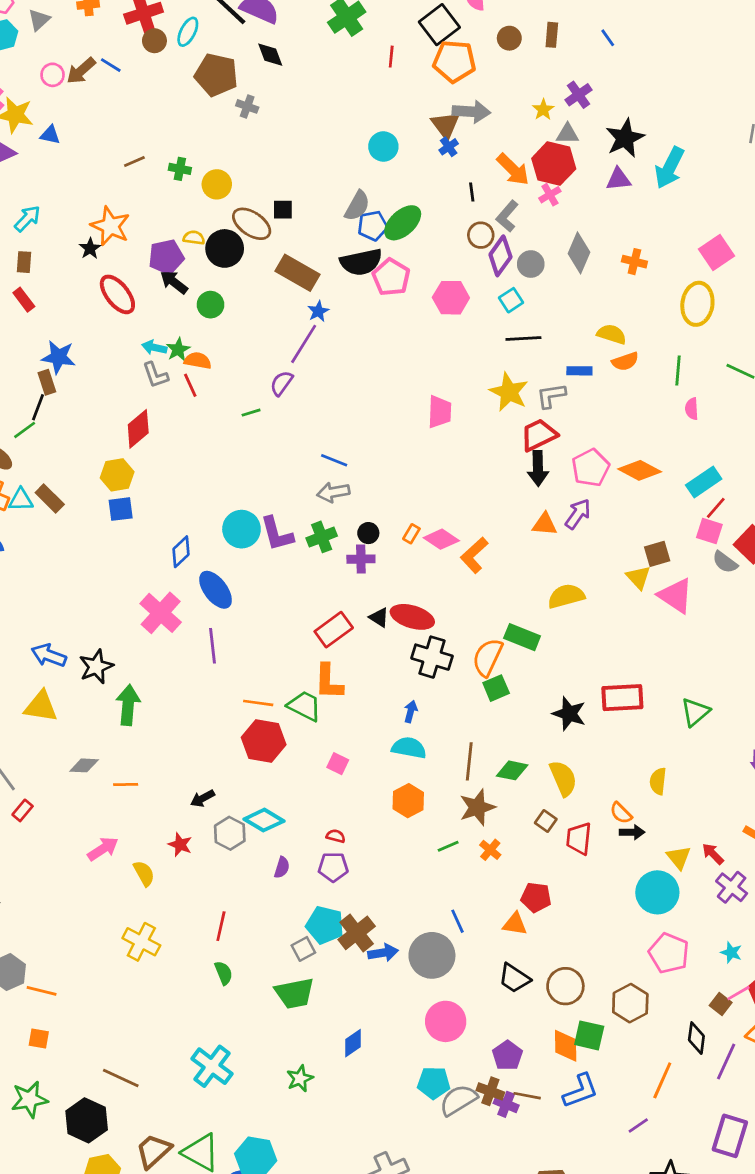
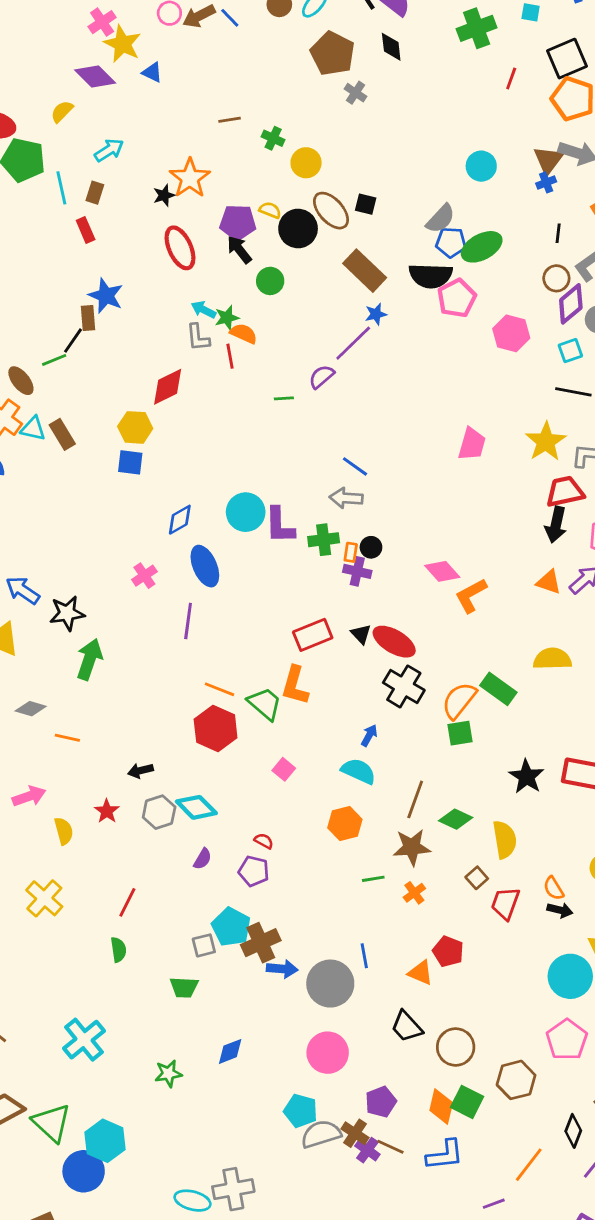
orange rectangle: (411, 534) -> (351, 552), moved, turned -36
pink cross: (161, 613) -> (144, 576), size x0.6
green trapezoid: (294, 993) -> (184, 987), size x0.7

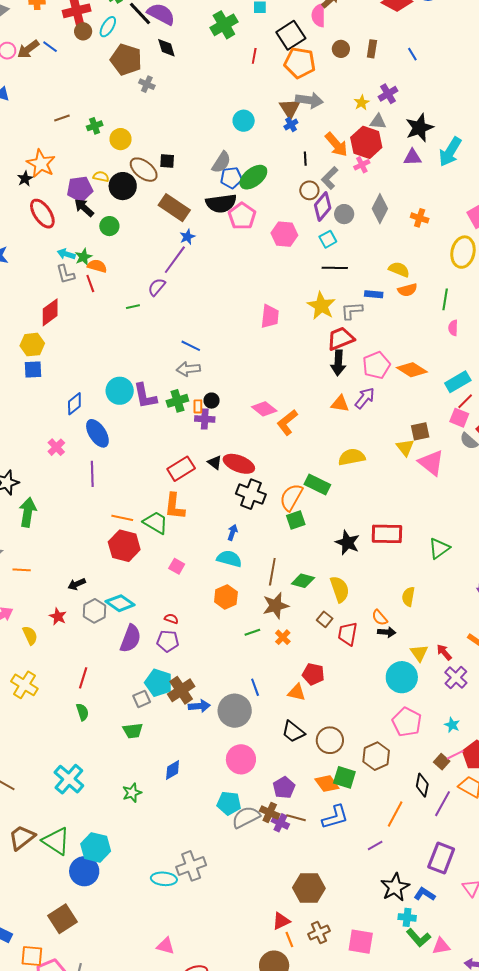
green cross: (273, 138) -> (95, 126), turned -35
purple semicircle: (203, 859) -> (131, 639), size x1.8
orange diamond: (441, 1106) -> (327, 784), turned -40

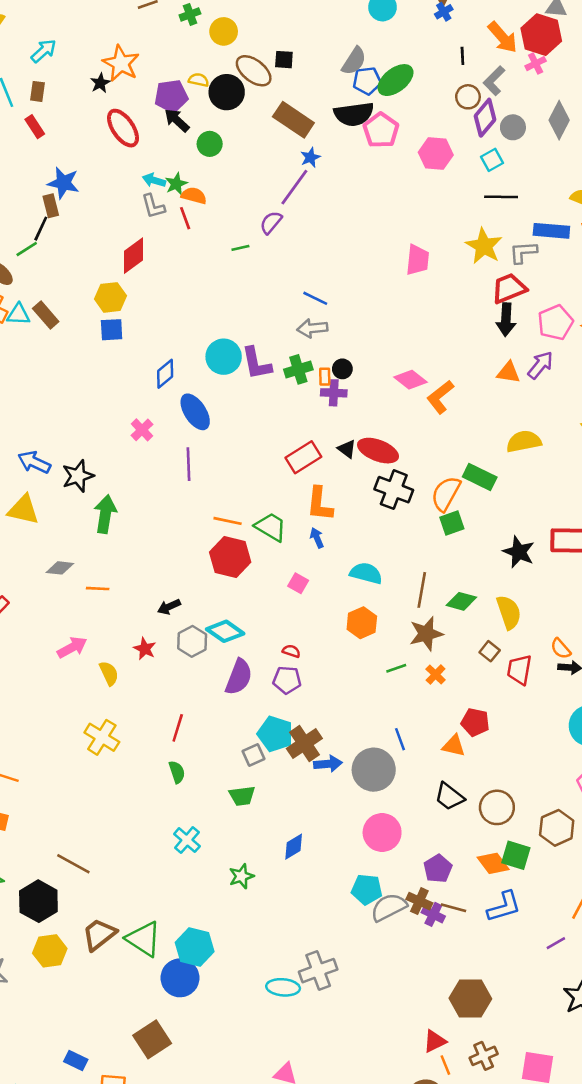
blue rectangle: (374, 294) -> (551, 231), size x1.5
orange L-shape: (175, 506) -> (320, 504), moved
blue arrow: (233, 532) -> (317, 538), moved, turned -42
cyan cross: (69, 779) -> (187, 840), moved, size x0.7

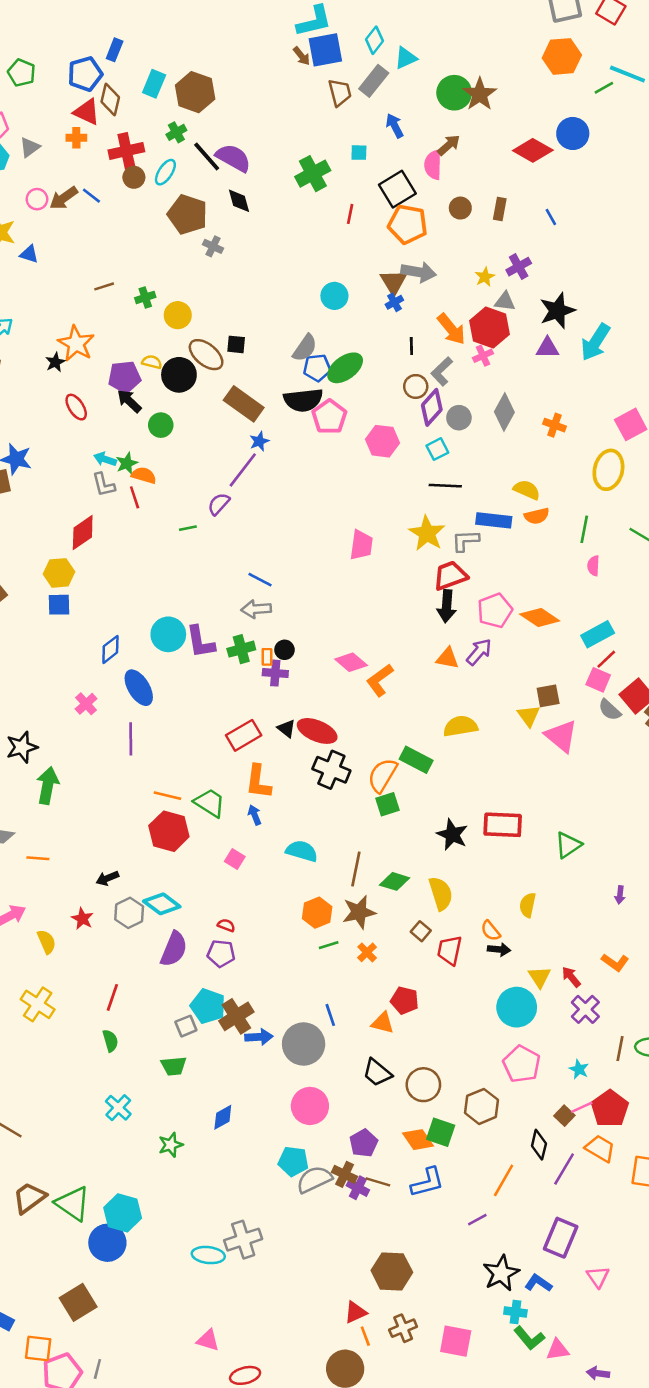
red ellipse: (123, 128) -> (76, 407), size x0.7
orange hexagon: (362, 623) -> (317, 913), moved

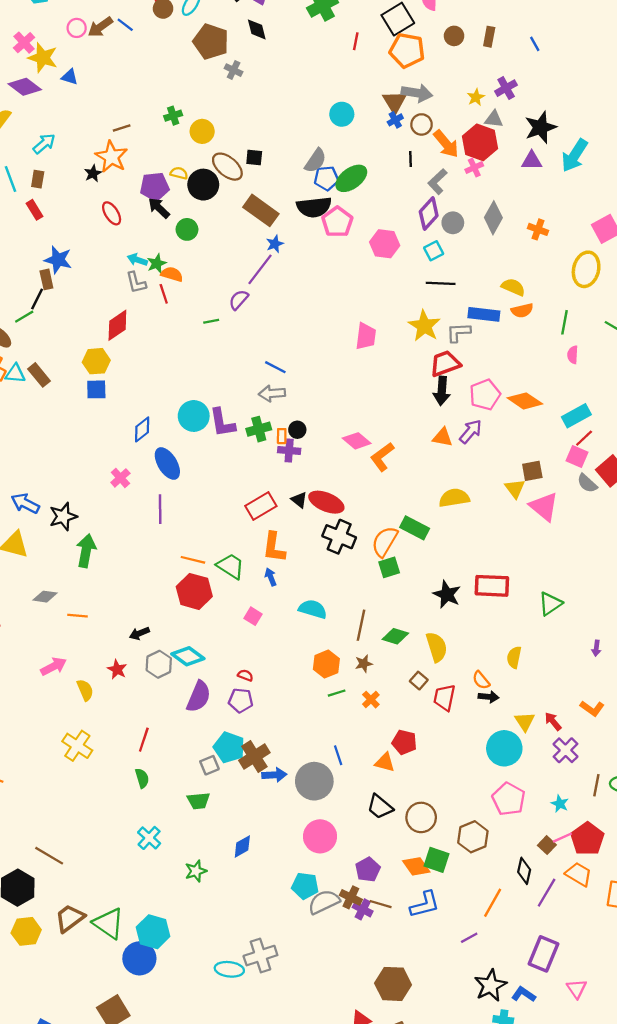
brown line: (104, 286) -> (122, 128), moved
brown circle: (416, 386) -> (422, 124), moved
brown star: (359, 912) -> (364, 664), size x0.6

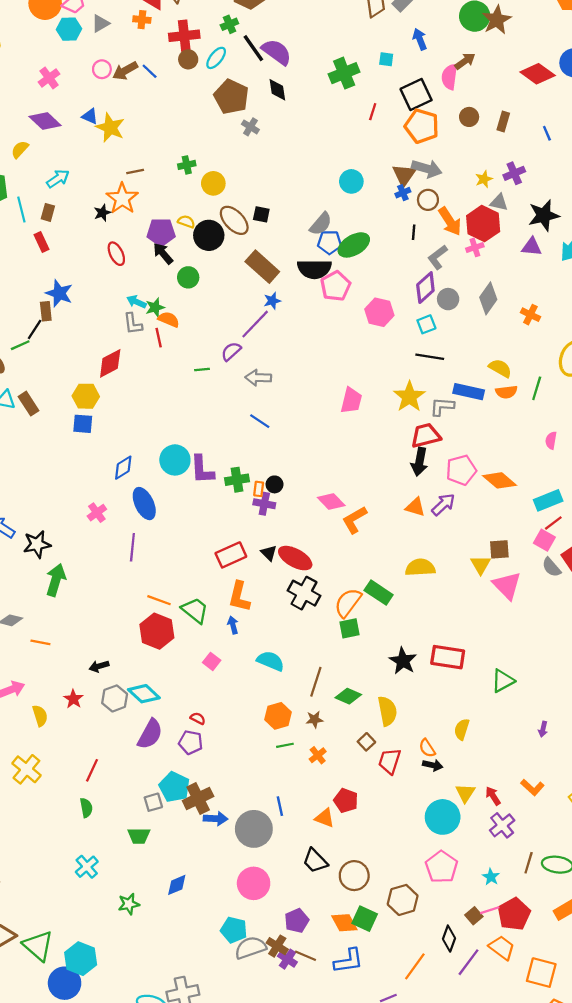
yellow star: (43, 58) -> (110, 128), moved
green line: (565, 322) -> (537, 388), moved
gray arrow: (272, 393) -> (258, 378), moved

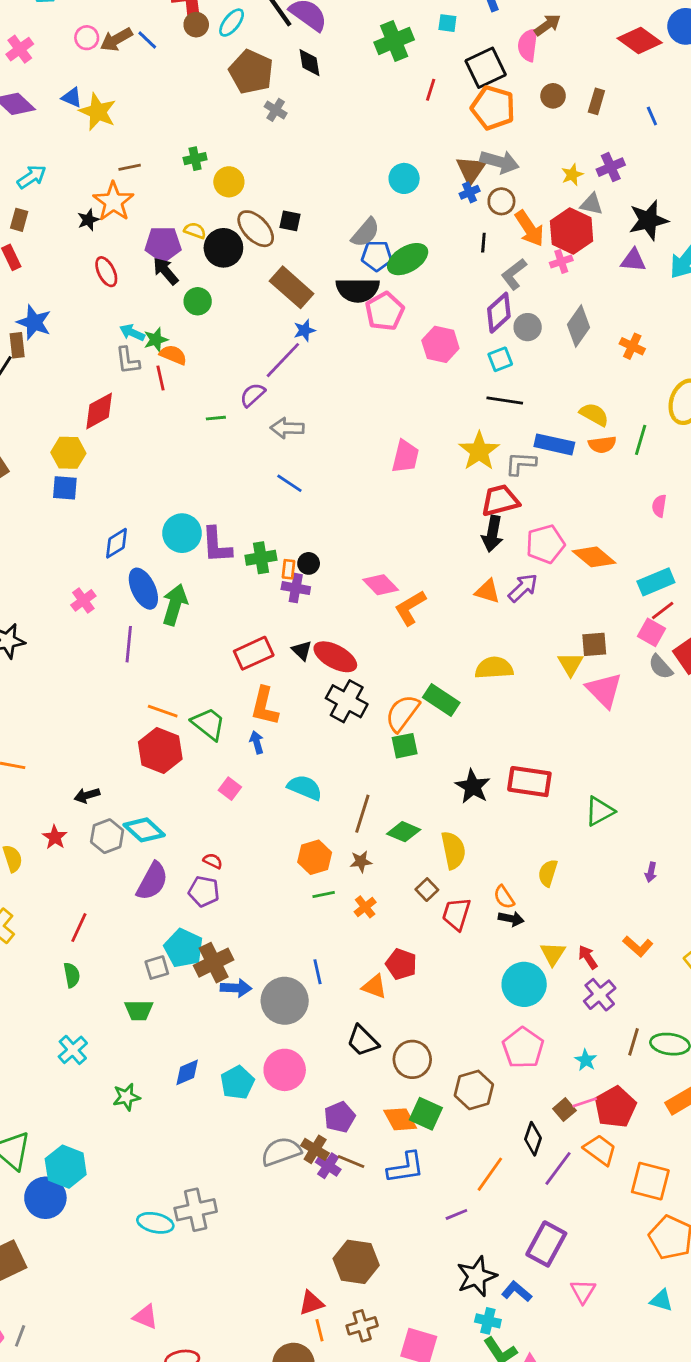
green arrow: (56, 580) -> (175, 605), moved
cyan pentagon: (234, 930) -> (237, 1083), moved, turned 30

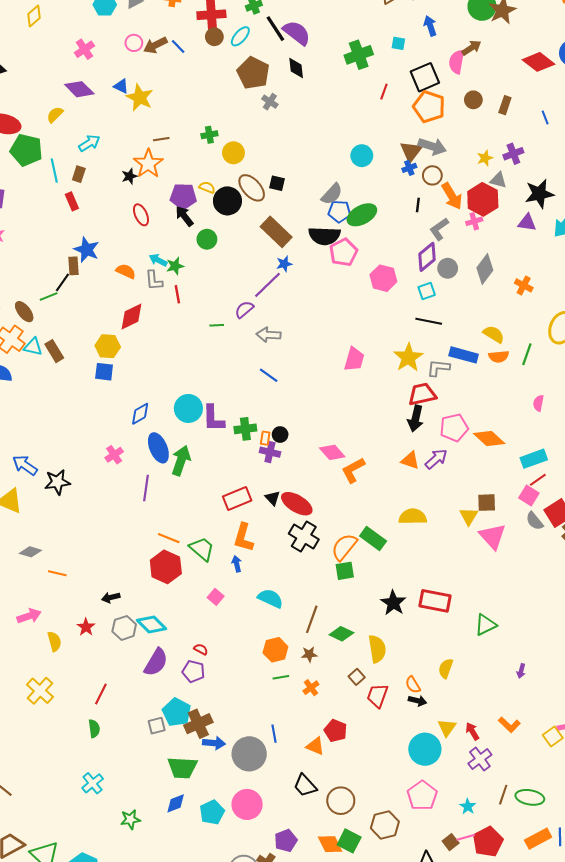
orange semicircle: (173, 355) -> (126, 271), moved
green trapezoid: (139, 1010) -> (182, 768), moved, size x1.4

